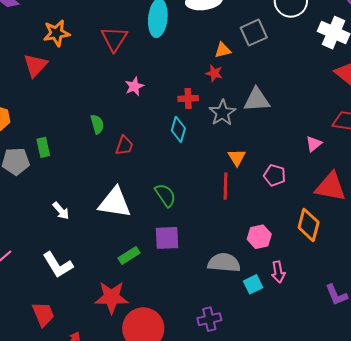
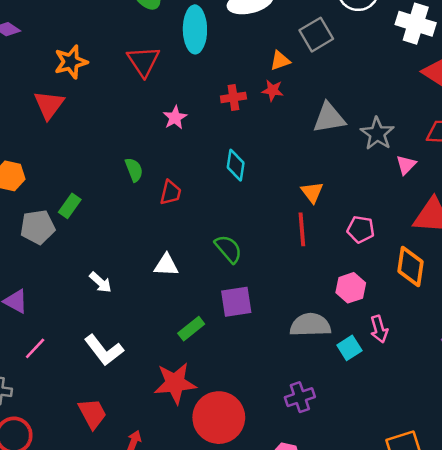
red cross: (188, 99) -> (233, 97), moved
gray star: (222, 113) -> (377, 134), moved
green rectangle: (43, 147) -> (70, 206), turned 54
pink pentagon: (275, 175) -> (361, 229), moved
white triangle: (115, 203) -> (166, 265), size x0.6

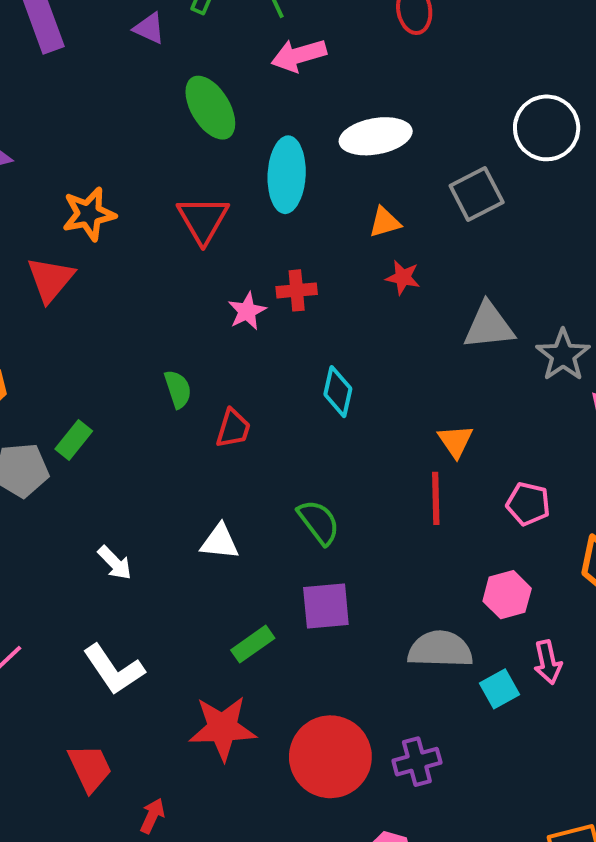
orange triangle: (280, 61) -> (385, 222), moved
red cross: (233, 97) -> (297, 290), moved
red circle: (219, 418) -> (330, 757), moved

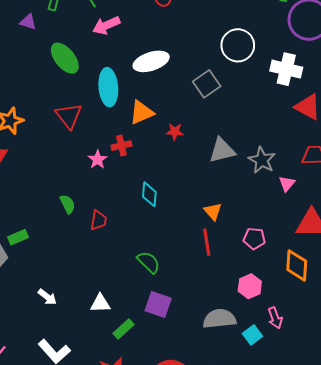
orange triangle: (385, 222) -> (142, 112), moved, size x1.5
green rectangle: (74, 440) -> (18, 237), turned 36
white triangle: (220, 542) -> (100, 303), moved
purple square: (326, 606) -> (158, 305), turned 32

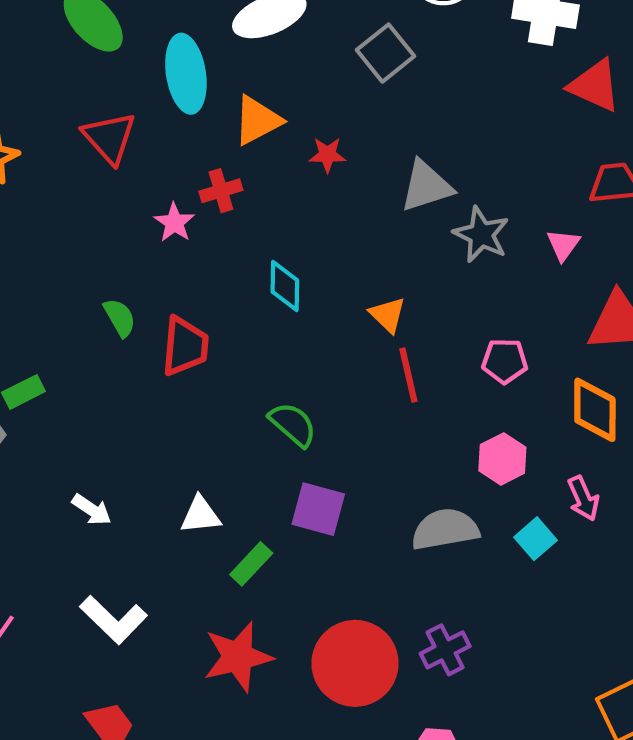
gray star: (262, 160) -> (481, 234), moved
orange triangle: (213, 211) -> (388, 315), moved
red trapezoid: (99, 220) -> (185, 346), size x1.4
pink arrow: (275, 318) -> (583, 498), moved
cyan square: (252, 335) -> (535, 539), moved

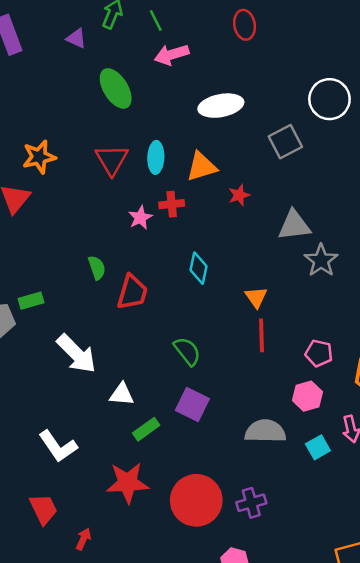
cyan ellipse: (186, 74) -> (156, 157), moved, size x0.7
red star: (327, 155) -> (239, 195), turned -30
pink pentagon: (505, 361) -> (319, 353), moved
white arrow: (92, 510) -> (76, 354), moved, size x1.8

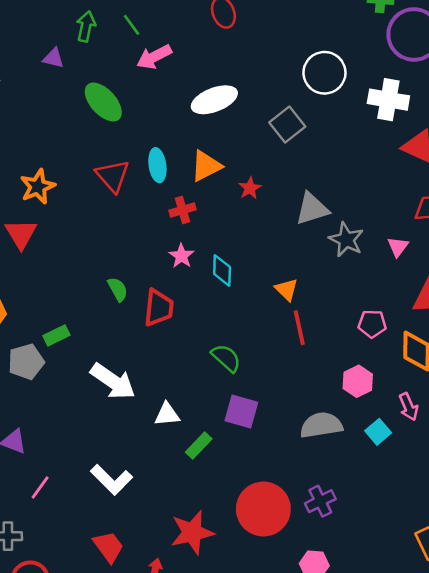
pink star: (140, 218) -> (181, 256), moved
pink pentagon: (319, 353) -> (372, 324), moved
red star: (127, 483) -> (192, 532), moved

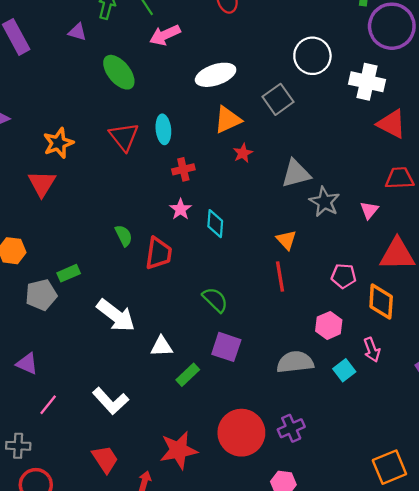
orange triangle: (206, 166) -> (228, 120), moved
orange triangle: (287, 290) -> (286, 240), moved

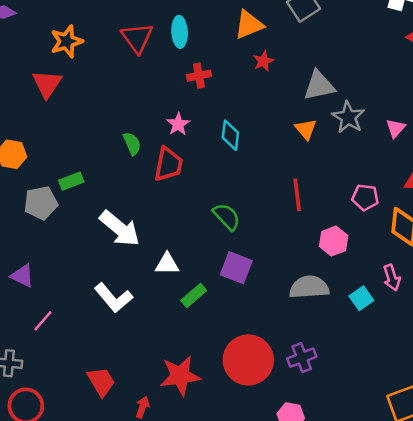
pink star: (181, 209) -> (178, 124), moved
orange triangle: (286, 240) -> (306, 129), moved
pink hexagon: (329, 325) -> (334, 241), moved
white L-shape: (110, 401) -> (114, 298), moved

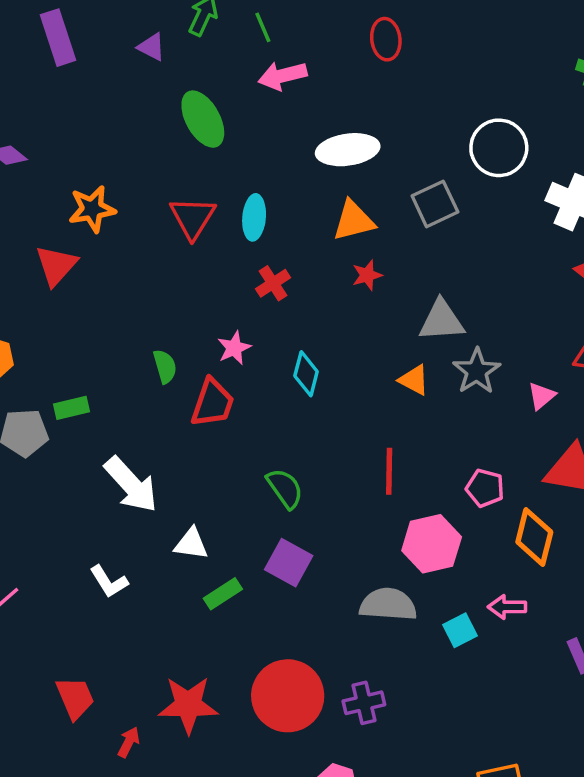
red cross: (199, 76) -> (273, 283), turned -30
orange triangle: (306, 129) -> (414, 380), turned -30
pink hexagon: (334, 241) -> (432, 544), size x1.4
pink arrow: (392, 278) -> (507, 607), turned 100
white L-shape: (114, 298) -> (109, 581), size x0.7

